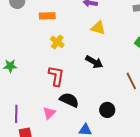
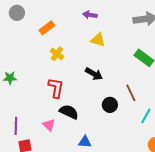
orange rectangle: (47, 16) -> (47, 28), turned -35
black circle: (107, 110) -> (110, 105), moved
pink triangle: (49, 113) -> (49, 125), turned -32

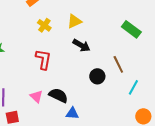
yellow triangle: (98, 40) -> (74, 21), moved, turned -42
black semicircle: (69, 112) -> (58, 95), moved

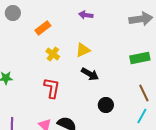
green rectangle: (131, 29) -> (140, 58), turned -48
brown line: (118, 64) -> (144, 93), moved

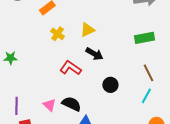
red L-shape: (52, 88) -> (70, 68), moved, turned -65

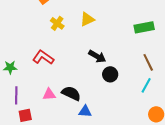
black arrow: (94, 54) -> (97, 56), moved
green star: (10, 58) -> (10, 67), moved
red L-shape: (70, 68) -> (43, 57), moved
pink triangle: (49, 105) -> (49, 94), turned -48

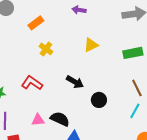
yellow triangle: (87, 19) -> (91, 45), moved
black arrow: (97, 56) -> (75, 82), moved

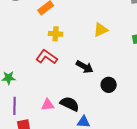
yellow cross: (46, 49) -> (56, 34), turned -32
red L-shape: (32, 83) -> (47, 57), moved

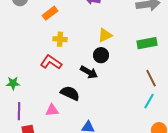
black circle: (109, 85) -> (101, 55), moved
black semicircle: (70, 104) -> (70, 93), moved

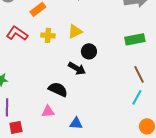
yellow triangle: (105, 35) -> (75, 31), moved
red L-shape: (51, 62) -> (17, 33), moved
pink triangle: (52, 110) -> (48, 111), moved

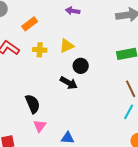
black semicircle: (58, 89) -> (33, 104), moved, turned 42
pink triangle: (48, 111) -> (40, 126), turned -48

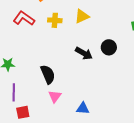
black circle: (81, 66) -> (109, 47), moved

